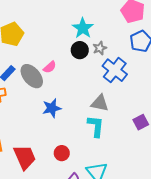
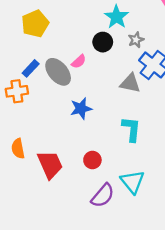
black circle: (80, 50) -> (103, 42), moved
gray triangle: (100, 103) -> (130, 83), moved

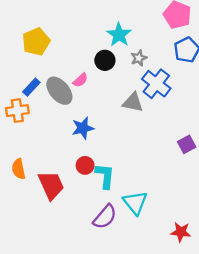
cyan L-shape: (131, 129) -> (105, 176), moved
red circle: (92, 160) -> (85, 165), moved

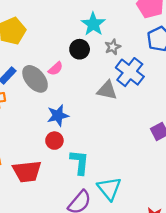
red circle: (85, 165) -> (54, 141), moved
red trapezoid: (51, 185) -> (27, 171), turned 108

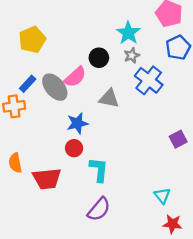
cyan star: (93, 24) -> (128, 33), moved
pink semicircle: (56, 69) -> (75, 77), size x1.5
gray triangle: (107, 90) -> (109, 98), moved
cyan triangle: (109, 189) -> (162, 196), moved, size x0.7

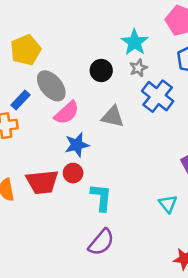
pink semicircle: (75, 77) -> (67, 113), moved
gray ellipse: (55, 87) -> (51, 86), moved
red trapezoid: (47, 179) -> (42, 182), moved
cyan triangle: (162, 196) -> (168, 204), moved

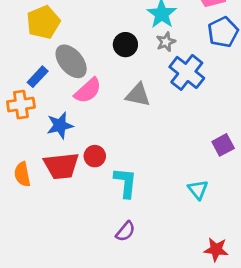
blue star: (77, 145) -> (60, 125), moved
purple semicircle: (101, 242) -> (125, 231), size x0.7

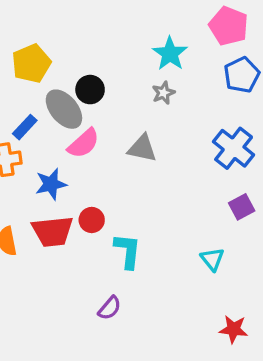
gray star: (166, 42) -> (163, 93), moved
black circle: (125, 45) -> (90, 90), moved
blue cross: (187, 72) -> (234, 148), moved
purple semicircle: (125, 231) -> (110, 308), moved

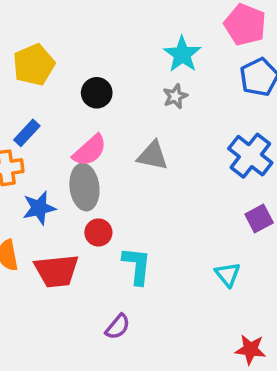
gray ellipse: (64, 109) -> (84, 187), moved, turned 33
blue star: (51, 184) -> (39, 208), moved
red trapezoid: (53, 231) -> (57, 271), moved

